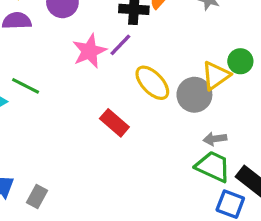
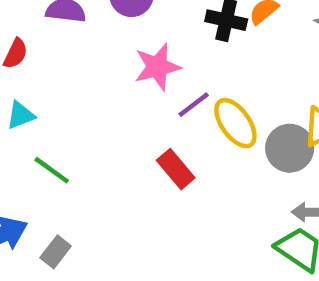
purple line: (120, 45) -> (194, 105), moved
green line: (26, 86) -> (52, 170), moved

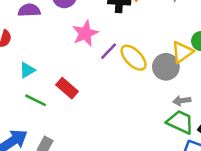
cyan triangle: (21, 115) -> (27, 70), moved
red rectangle: (176, 169) -> (67, 88), moved

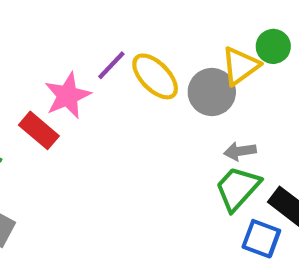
pink star: (85, 33) -> (67, 96), moved
green trapezoid: (180, 122) -> (238, 188), turned -72

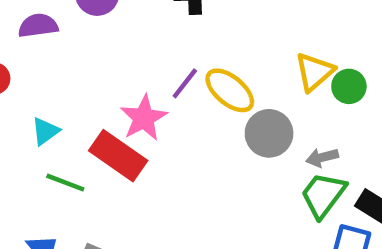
green circle: (273, 46) -> (349, 86), moved
gray circle: (212, 92) -> (269, 133), moved
red rectangle: (39, 130) -> (118, 156), size x1.4

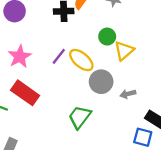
green circle: (349, 86) -> (107, 37), moved
pink star: (144, 118) -> (20, 56), moved
green trapezoid: (323, 195) -> (80, 117), moved

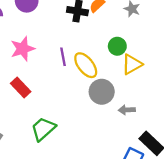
purple line: (59, 56) -> (63, 57), turned -60
red rectangle: (25, 93) -> (21, 87), size x0.7
green trapezoid: (80, 117) -> (43, 129), moved

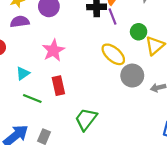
purple line: (63, 57) -> (112, 16), moved
red rectangle: (21, 87) -> (58, 86), turned 42

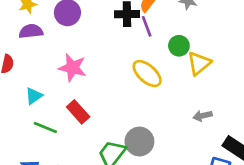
pink star: (53, 50) -> (72, 68), turned -30
gray circle: (132, 76) -> (139, 142), moved
red rectangle: (58, 86) -> (78, 112), turned -30

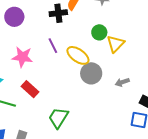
purple line: (147, 26) -> (53, 46), moved
gray circle: (139, 142) -> (91, 73), moved

